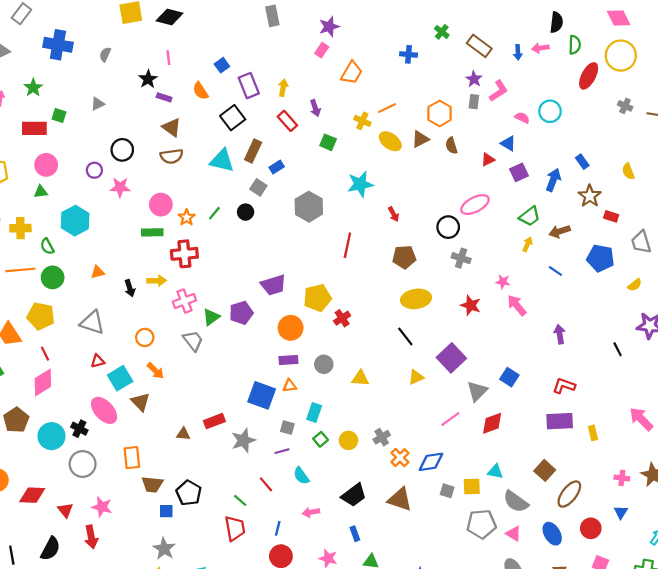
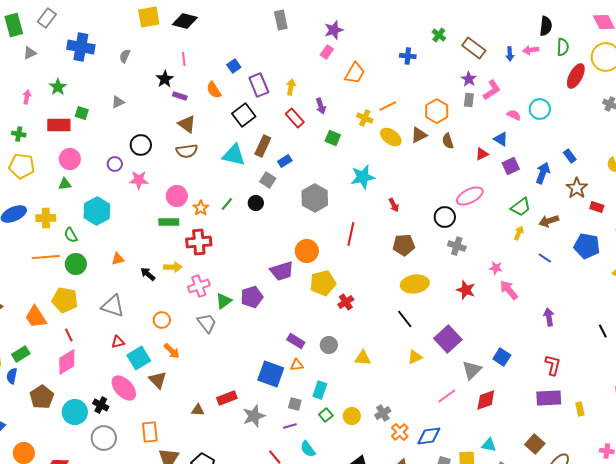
black arrow: (130, 288) -> (148, 274), turned 147
orange circle: (291, 328) -> (307, 251), moved
purple rectangle: (288, 360) -> (296, 341), turned 36
red L-shape: (564, 386) -> (553, 365), turned 85

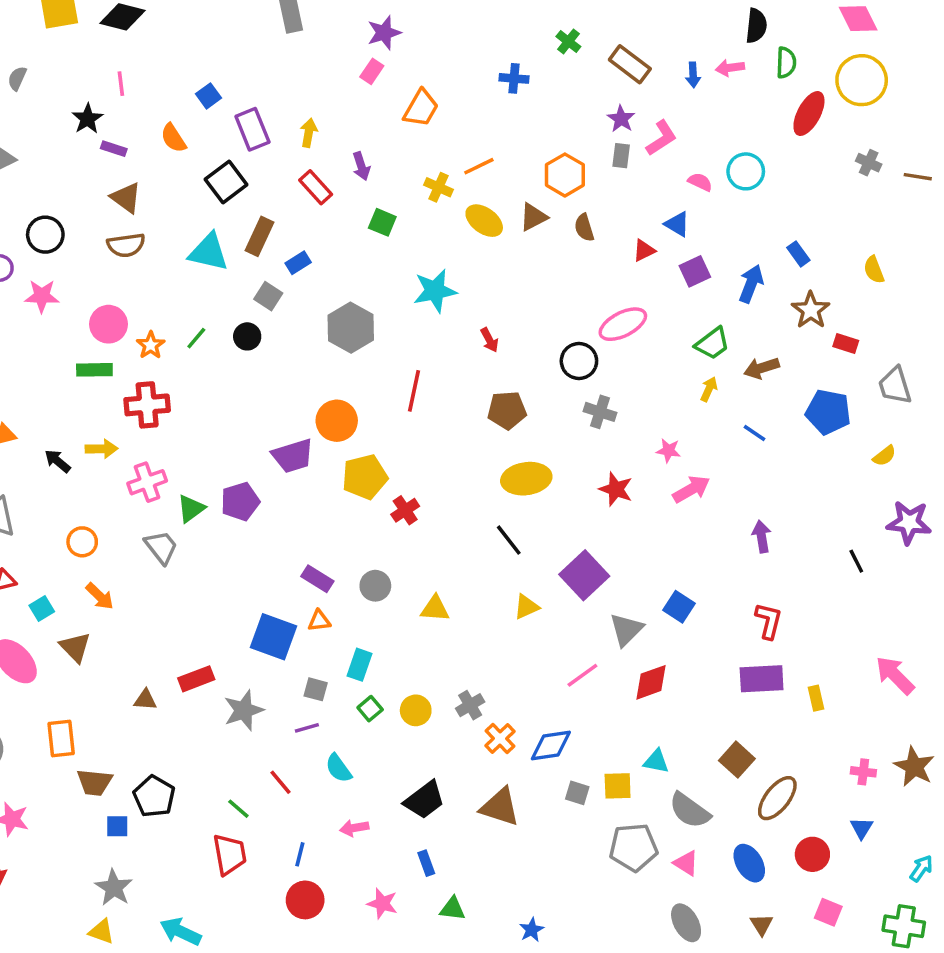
pink arrow: (509, 290) -> (691, 489), turned 100
cyan square: (139, 358) -> (42, 609), size x0.6

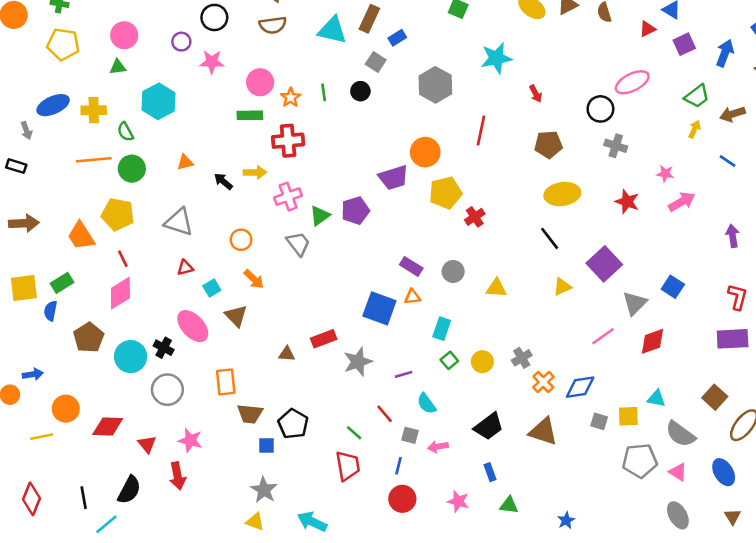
green line: (196, 338) -> (324, 92), turned -48
gray square: (316, 689) -> (410, 435), moved

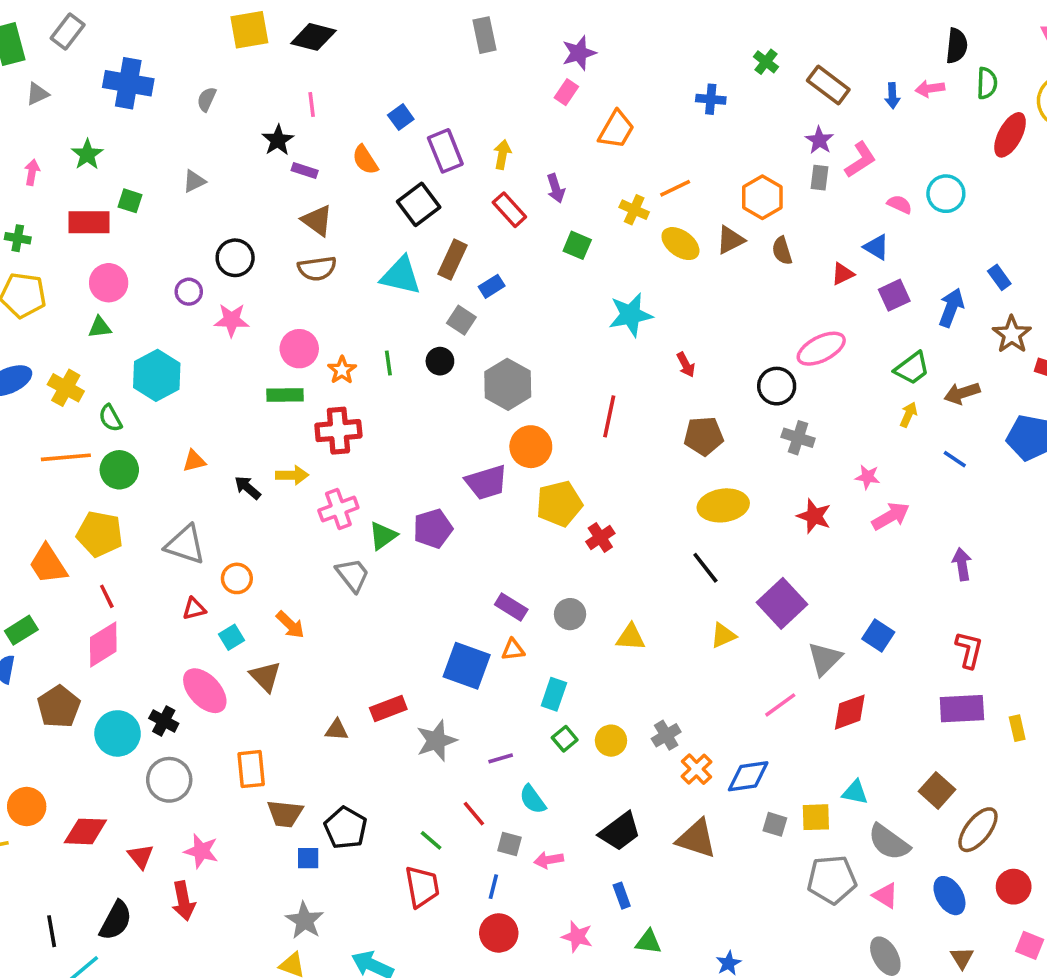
gray hexagon: (435, 85) -> (508, 384), moved
yellow cross: (94, 110) -> (66, 388), turned 30
orange circle: (241, 240) -> (237, 578), moved

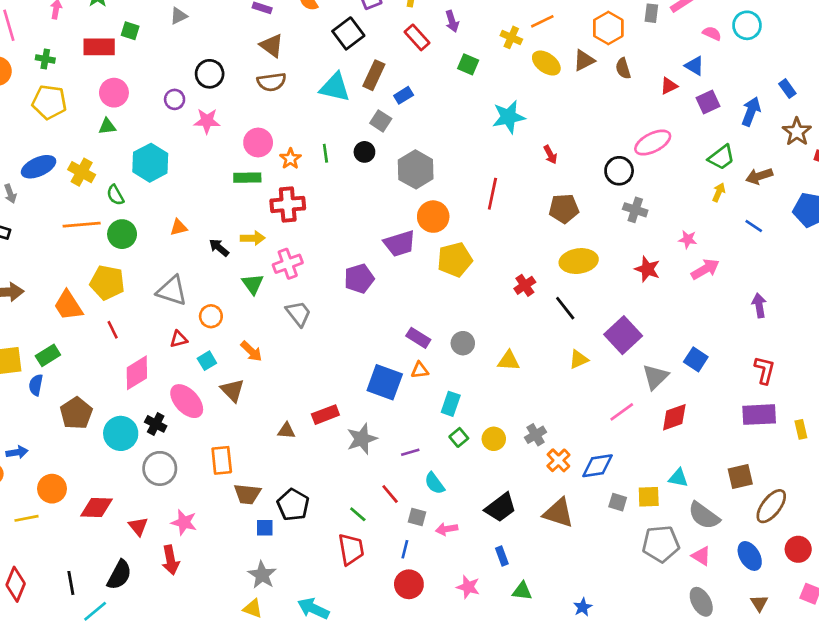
green triangle: (383, 536) -> (253, 284), moved, turned -30
red cross: (600, 537) -> (525, 285), moved
pink diamond: (103, 644) -> (137, 373), moved
brown square: (937, 790) -> (740, 477), turned 35

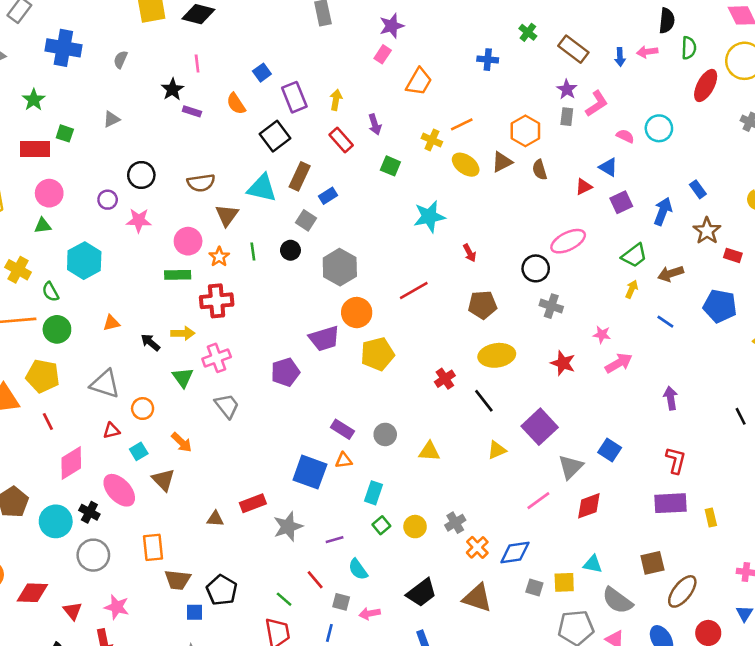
brown triangle: (272, 46) -> (227, 215), moved, turned 30
red line: (492, 194) -> (414, 290), turned 48

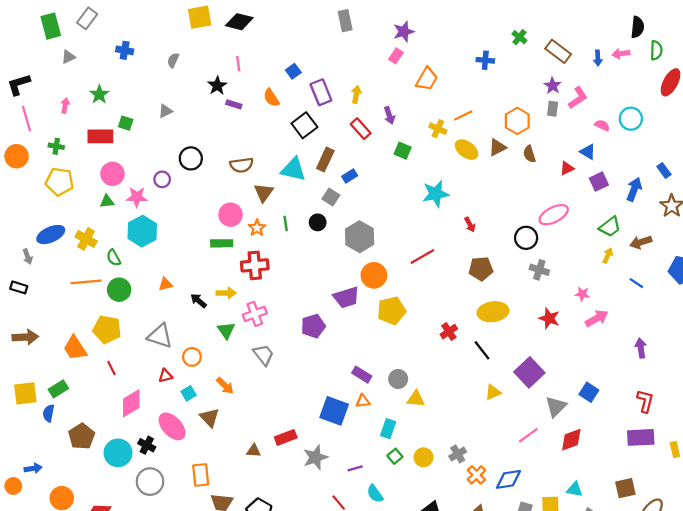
blue cross: (63, 48) -> (125, 50), size x0.6
pink star: (139, 220) -> (137, 197), moved
yellow triangle: (429, 451) -> (416, 399), moved

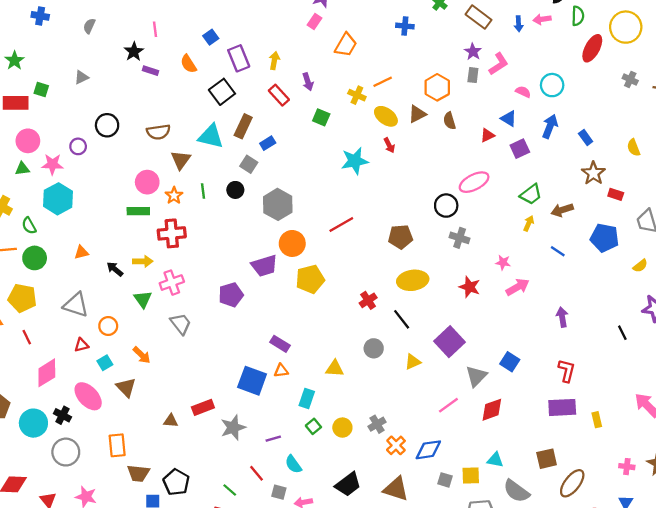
blue arrow: (634, 189) -> (550, 126), moved
red arrow: (470, 225) -> (389, 145), moved
gray circle: (398, 379) -> (374, 348), moved

